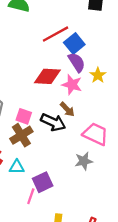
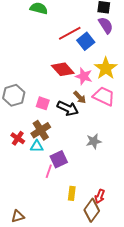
purple semicircle: (77, 62) -> (106, 25), moved
yellow star: (98, 75) -> (106, 68), size x1.6
red diamond: (47, 76) -> (63, 69), turned 45
pink trapezoid: (95, 134) -> (104, 96), moved
brown cross: (21, 135) -> (41, 130), moved

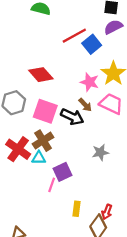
purple semicircle: (106, 25) -> (113, 27), turned -84
red diamond: (63, 69) -> (41, 75), moved
pink square: (43, 103) -> (45, 111), size x1.6
red cross: (18, 138) -> (18, 149), size x1.6

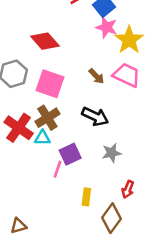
pink star: (90, 82) -> (107, 27), moved
black arrow: (72, 117) -> (95, 116), moved
gray star: (100, 152) -> (112, 153), moved
red arrow: (107, 212) -> (128, 189), moved

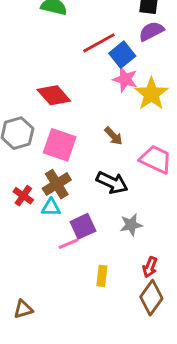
pink trapezoid: (127, 75) -> (156, 159), moved
red cross: (19, 128) -> (23, 196), size x0.6
pink line: (58, 169) -> (68, 244), turned 48
brown diamond: (112, 218) -> (151, 298), moved

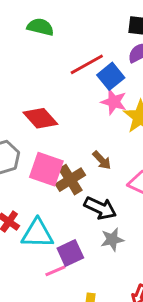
brown cross: (57, 184) -> (70, 180), moved
cyan triangle: (51, 207) -> (37, 234), size x1.6
gray star: (131, 225) -> (112, 240), moved

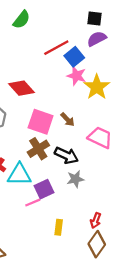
green semicircle: (40, 27) -> (22, 20), turned 114
pink square: (46, 169) -> (41, 122), moved
brown cross: (70, 180) -> (38, 149), moved

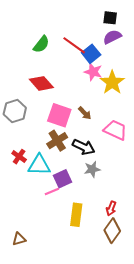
green semicircle: (22, 20) -> (41, 44), moved
red line: (56, 48) -> (74, 45), turned 65
yellow rectangle: (59, 227) -> (76, 215), size x1.5

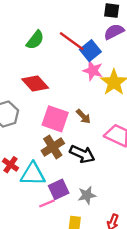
gray star: (92, 169) -> (87, 195), moved

